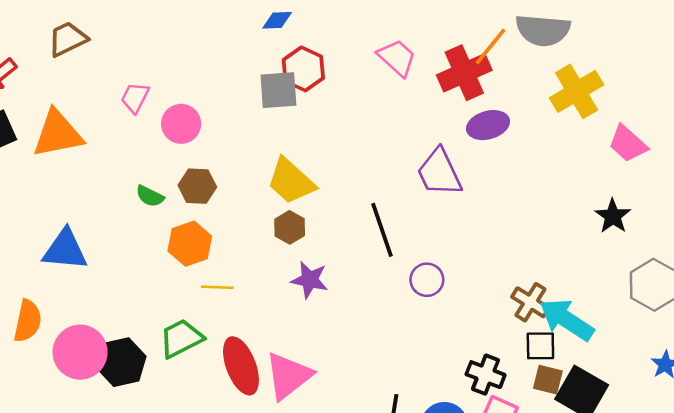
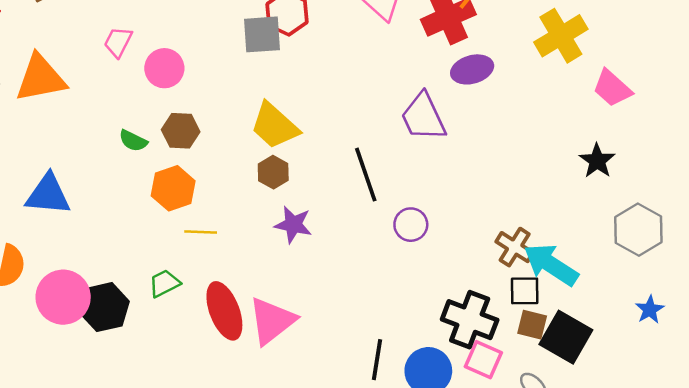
green trapezoid: (181, 338) -> (164, 283), size x0.7
black cross: (486, 375) -> (470, 320), size x1.4

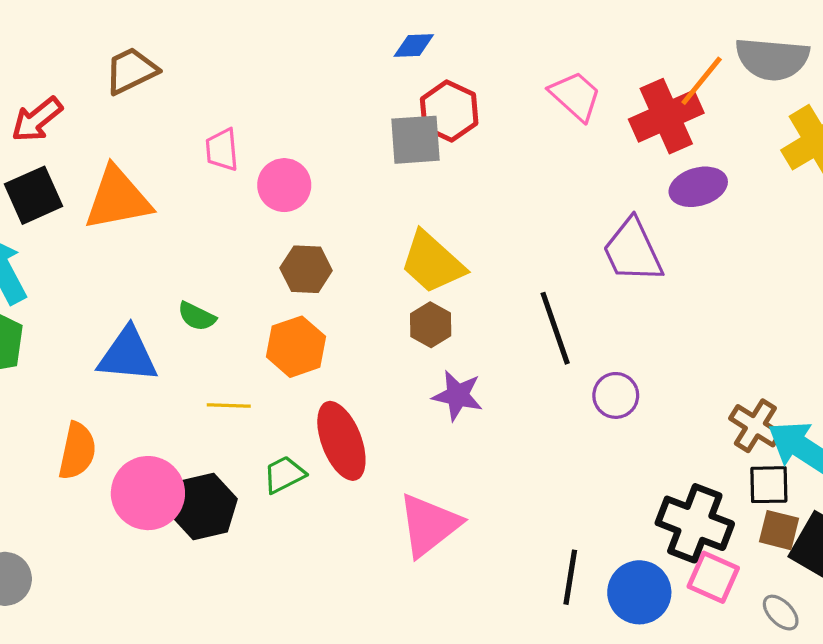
pink trapezoid: (118, 42) -> (222, 150), turned -32
green semicircle: (133, 141) -> (197, 316), moved
yellow line: (201, 232) -> (229, 406), moved
red ellipse: (224, 311) -> (341, 441), moved

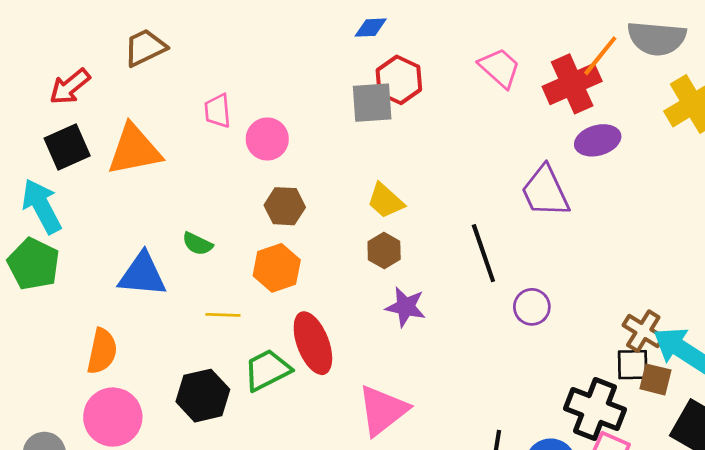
yellow trapezoid: (432, 263) -> (385, 201), size x0.7
green trapezoid: (284, 475) -> (267, 370), size x1.4
black square: (769, 485) -> (633, 365), moved
pink circle: (148, 493) -> (113, 417), moved
brown square: (779, 530) -> (655, 379), moved

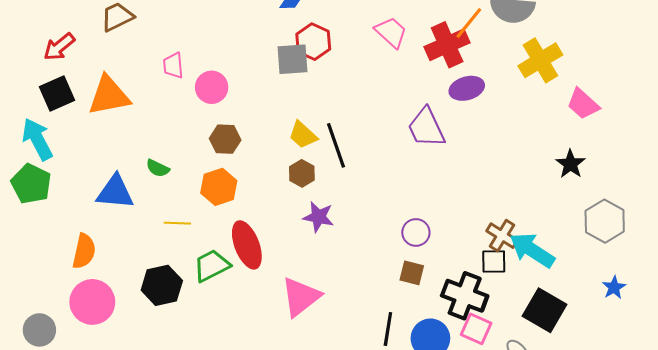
black line: (483, 253) -> (336, 145), moved
purple circle: (532, 307) -> (416, 232), moved
brown square: (655, 379) -> (412, 273), moved

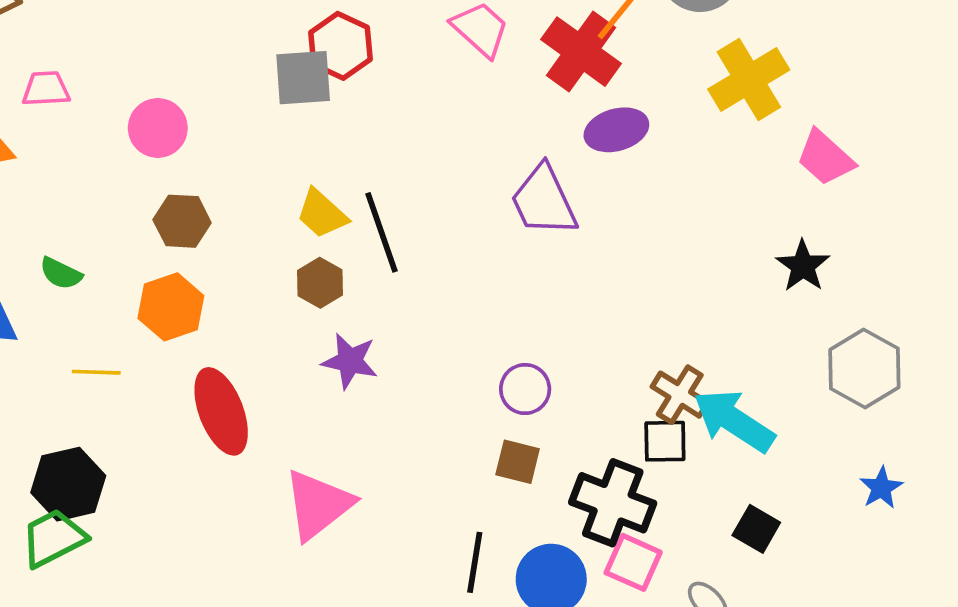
red cross: (447, 45) -> (581, 52), turned -30
pink trapezoid: (173, 65) -> (46, 89), moved, turned 92
green trapezoid: (212, 266) -> (53, 538), moved
black square: (545, 310) -> (756, 529), size x0.6

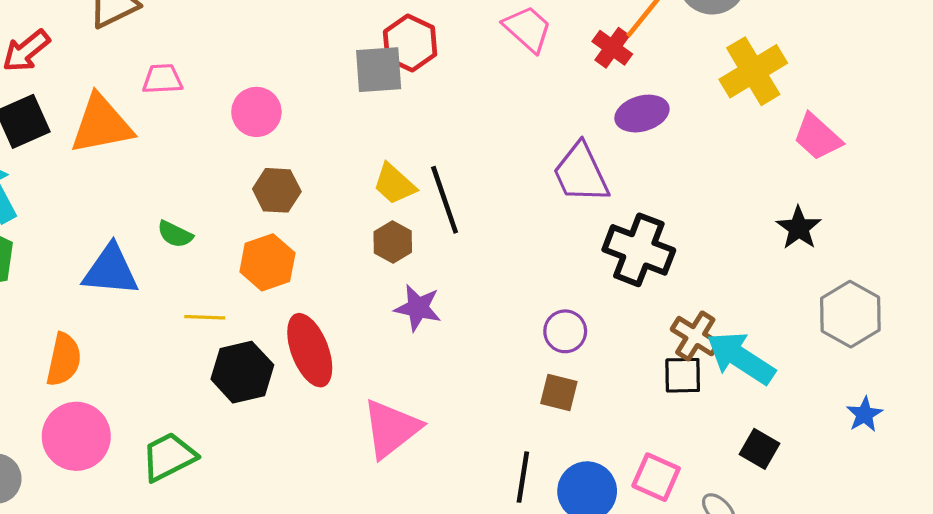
red cross: (581, 52) -> (612, 48), size x0.6
black hexagon: (68, 484) -> (242, 372), moved
black cross: (613, 503) -> (639, 250), moved

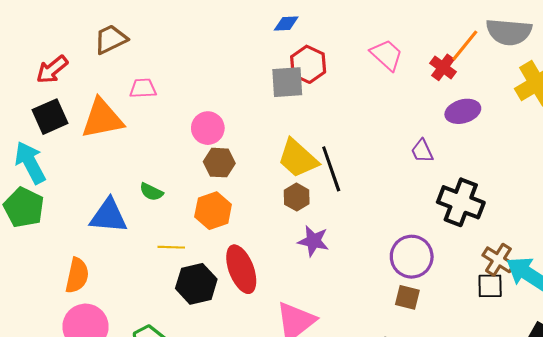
pink circle: (256, 112) -> (208, 128), moved
purple trapezoid: (581, 173) -> (422, 151), size x0.6
yellow trapezoid: (394, 184) -> (298, 158), size x1.4
purple circle: (565, 331) -> (412, 257), size x1.5

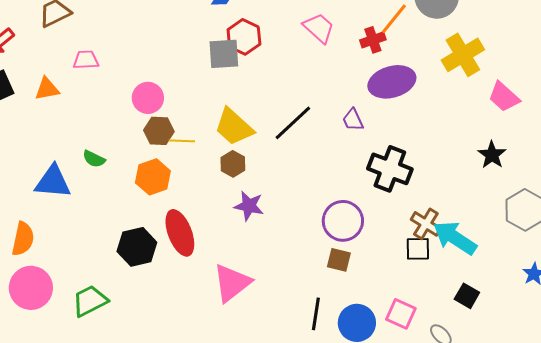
red cross: (443, 67) -> (373, 40), turned 35
purple ellipse: (463, 111) -> (392, 82), size x1.4
orange triangle: (102, 119) -> (47, 89), size x0.6
black line: (331, 169) -> (293, 123), moved, turned 66
yellow line: (171, 247) -> (182, 141), moved

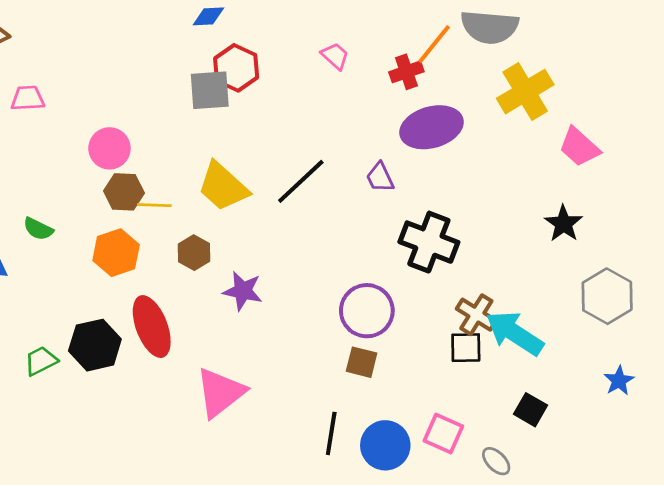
pink trapezoid: (319, 28) -> (335, 56), size x0.7
brown hexagon: (233, 164) -> (194, 253), moved
green trapezoid: (90, 301) -> (41, 361), moved, size x0.7

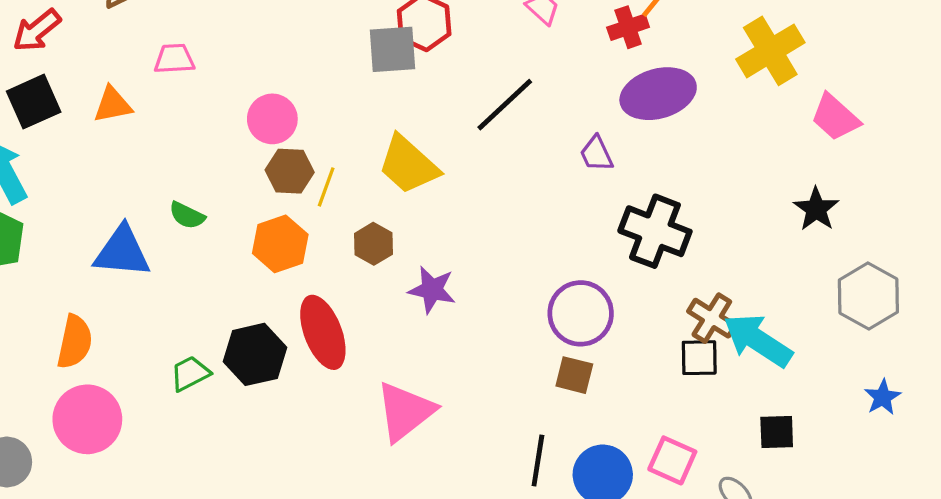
black line: (301, 181) -> (505, 105), moved
yellow line: (154, 205) -> (326, 187), turned -72
black square: (530, 410) -> (777, 432), turned -32

